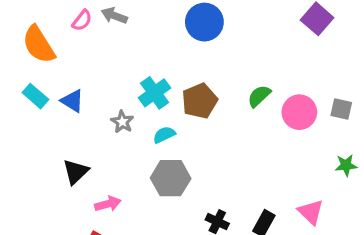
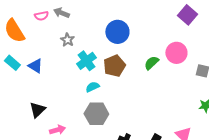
pink semicircle: (82, 20) -> (41, 16), turned 40
blue circle: (204, 22) -> (117, 32), moved
pink circle: (299, 112) -> (176, 53), moved
gray star: (122, 122) -> (67, 40), moved

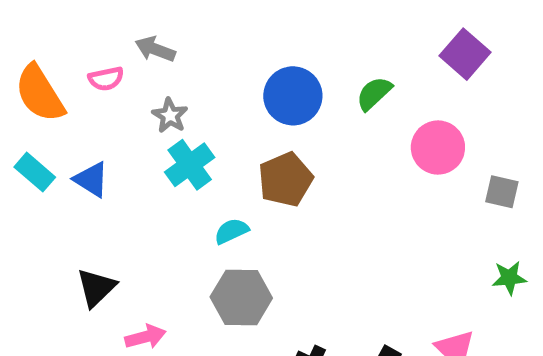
pink semicircle: (41, 16) -> (106, 79), moved
cyan cross: (86, 61) -> (190, 165), moved
green semicircle: (151, 63) -> (374, 93), moved

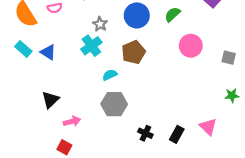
gray star: (170, 116) -> (100, 24), moved
pink circle: (438, 148) -> (191, 46), moved

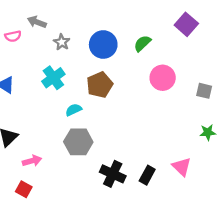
gray star: (100, 24) -> (62, 42), moved
black cross: (145, 133) -> (113, 174), size x1.5

